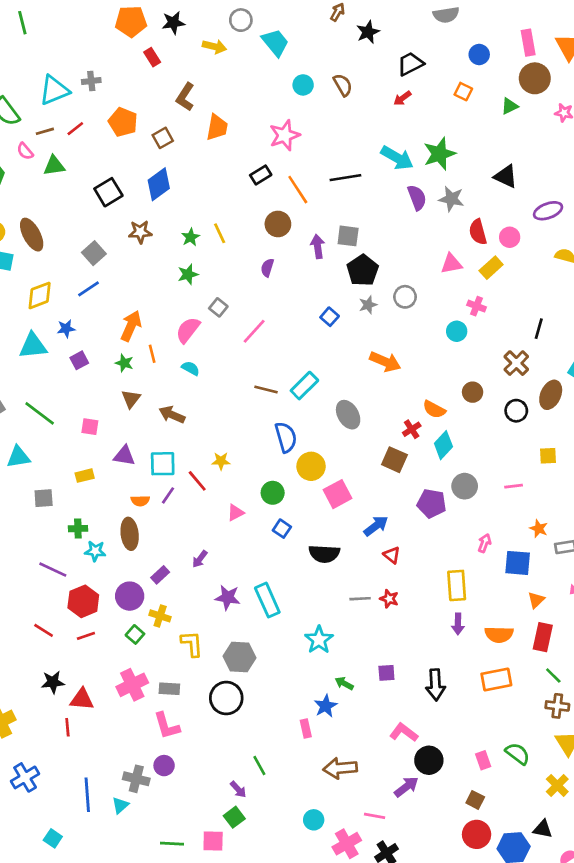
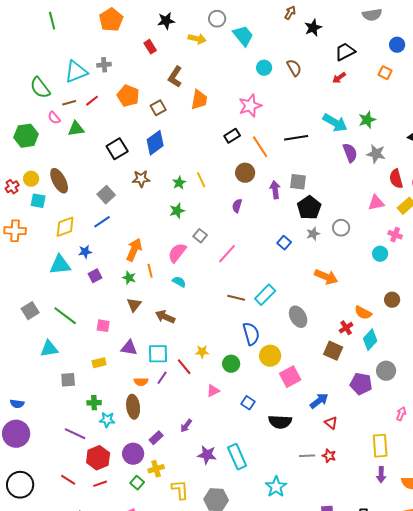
orange pentagon: (131, 21) -> (111, 20), moved, turned -30
green star: (439, 154) -> (367, 120), size x0.7
green circle: (273, 493) -> (231, 364), moved
yellow cross: (160, 616) -> (156, 469), turned -35

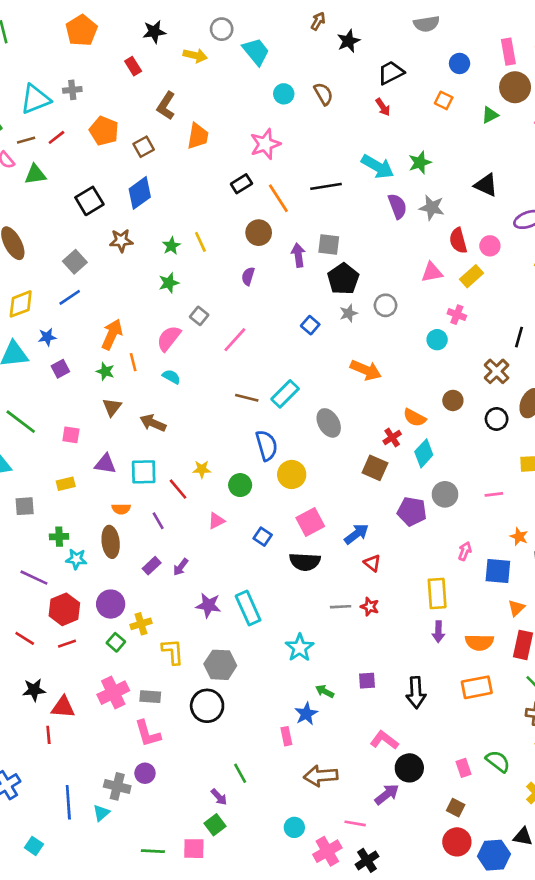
red arrow: (339, 78) -> (383, 107), turned -88
pink square: (290, 377) -> (310, 522), moved
purple line: (162, 378) -> (158, 521), moved, turned -64
purple rectangle: (156, 438) -> (152, 566), moved

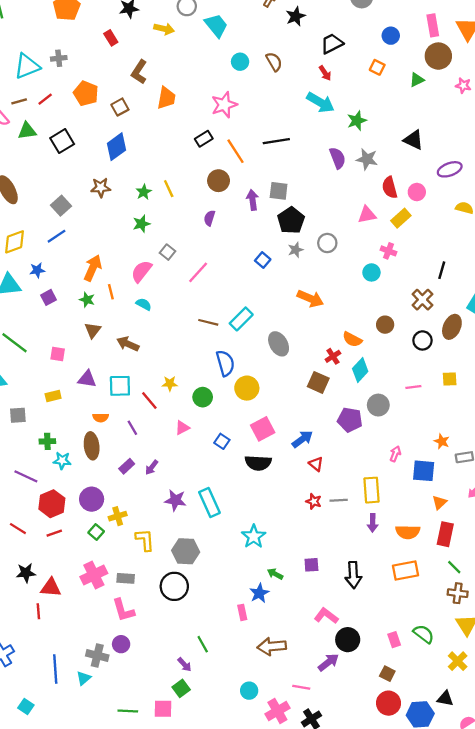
cyan arrow: (378, 167) -> (320, 102), moved
black square: (89, 201) -> (62, 141), moved
pink line: (494, 494) -> (413, 387), moved
gray line: (341, 607) -> (339, 500), moved

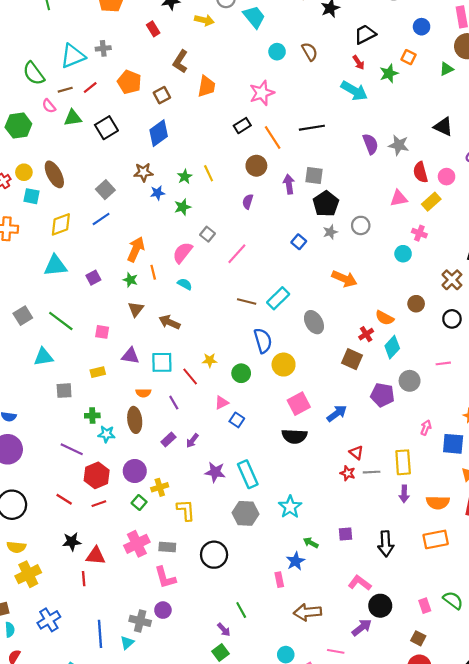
green star: (357, 121) -> (389, 73), moved
blue star: (37, 270) -> (158, 193), moved
blue square: (222, 441) -> (237, 420), moved
red triangle: (316, 464) -> (356, 453), moved
gray hexagon: (186, 551) -> (246, 513), moved

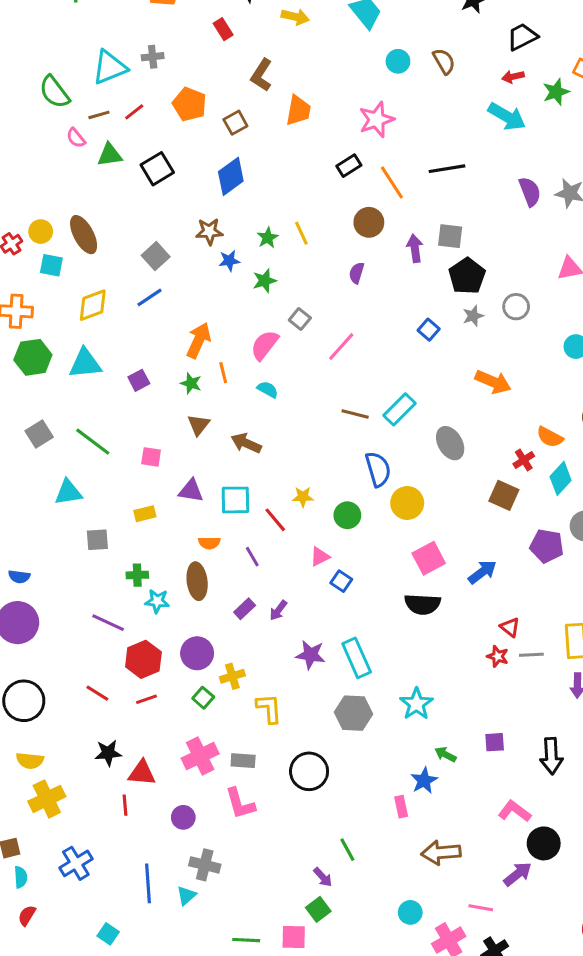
red arrow: (359, 63) -> (513, 77), turned 112
green hexagon: (18, 126) -> (33, 357), moved
purple circle: (163, 610) -> (183, 817), moved

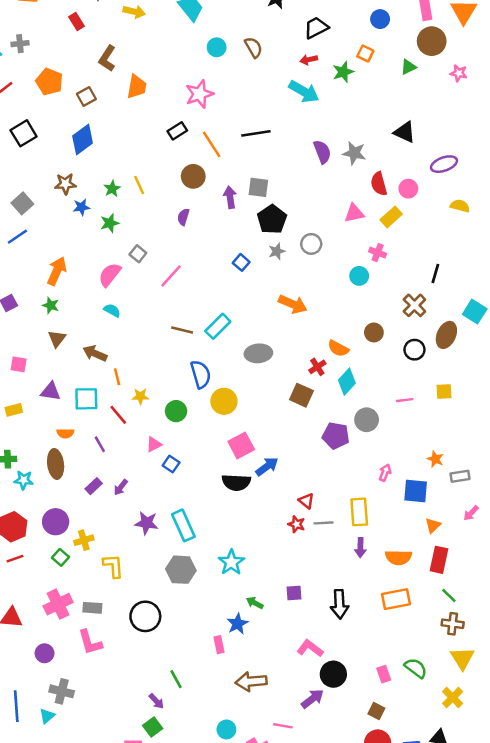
orange line: (223, 373) -> (117, 377), moved
gray ellipse: (450, 443) -> (258, 353), turned -65
blue arrow: (482, 572) -> (267, 466), moved

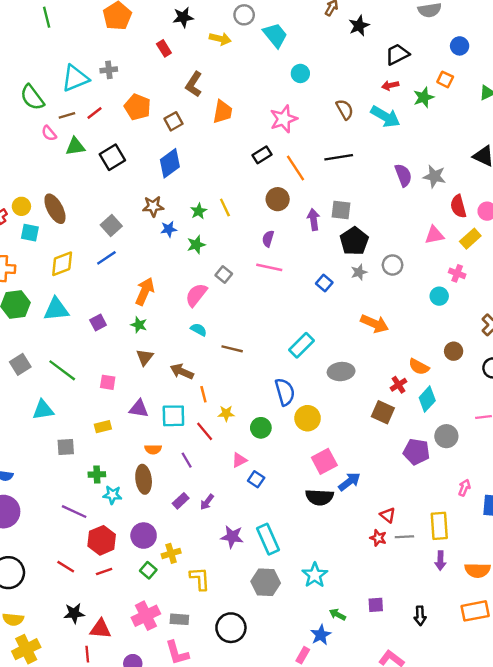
brown semicircle: (253, 47) -> (345, 109), moved
pink line: (171, 276) -> (269, 267), moved, turned 60
brown line: (182, 330) -> (232, 349), moved
black arrow: (339, 604) -> (420, 616), size x0.7
pink rectangle: (219, 645) -> (303, 655), turned 42

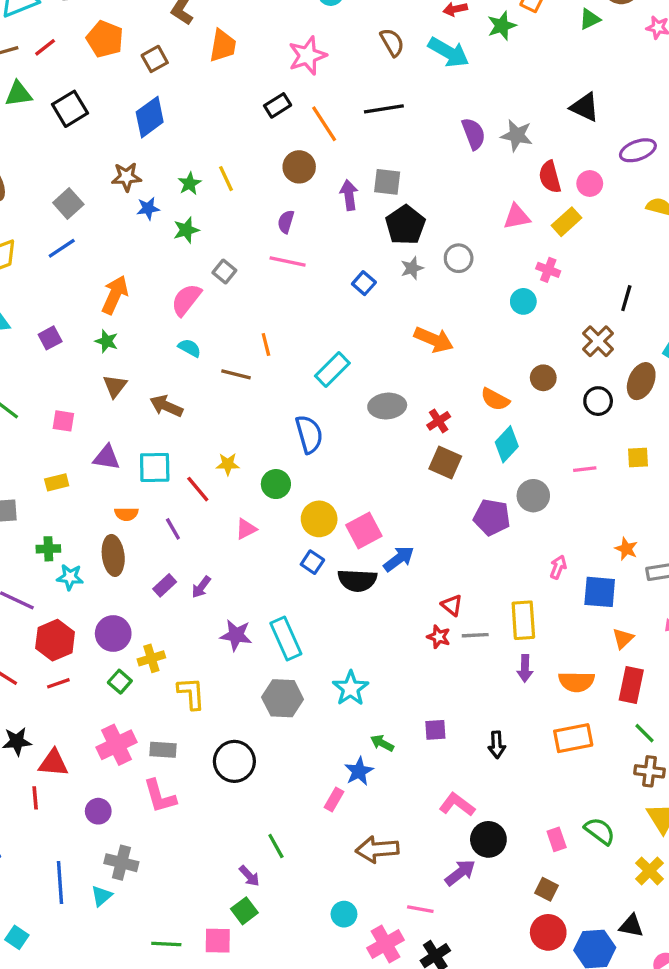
red cross: (399, 385) -> (439, 421), moved
orange line: (203, 394) -> (266, 345), moved
yellow circle: (308, 418) -> (319, 519), moved
blue square: (256, 479) -> (312, 562), moved

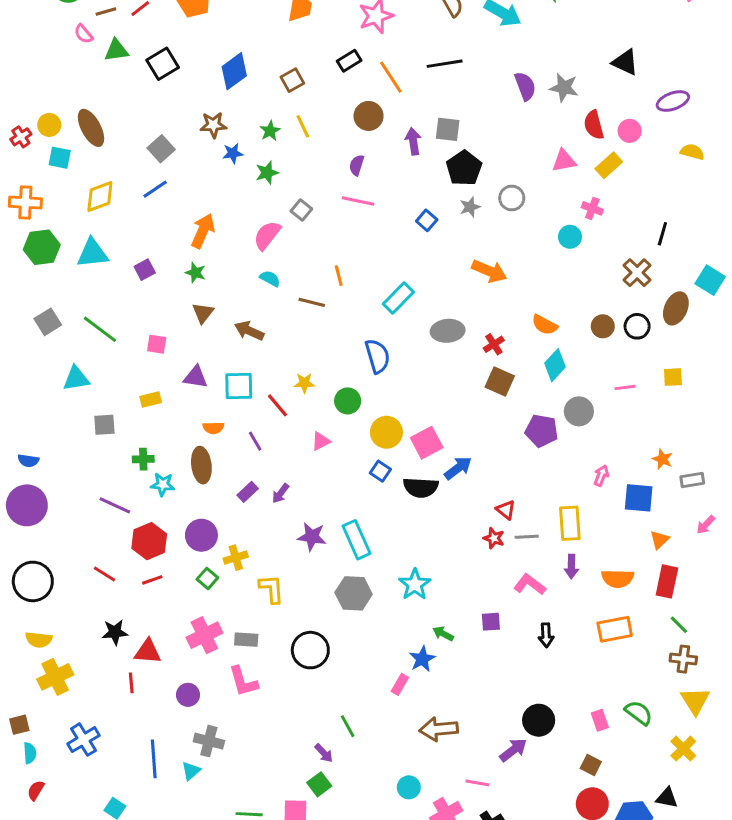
brown square: (155, 59) -> (292, 80), moved
brown circle: (543, 378) -> (603, 326), moved
pink L-shape: (457, 805) -> (530, 584), moved

